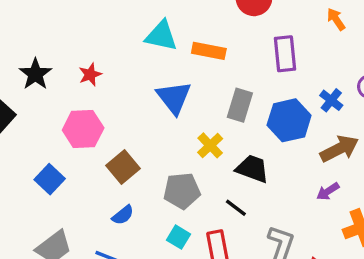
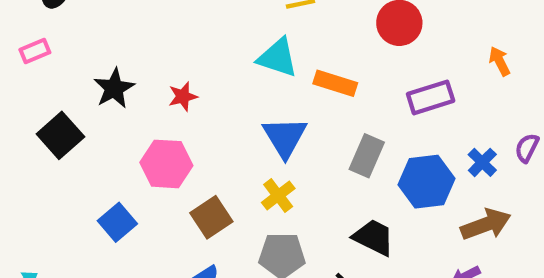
purple rectangle: (285, 54) -> (431, 97), turned 72
yellow cross: (210, 145) -> (278, 195), moved

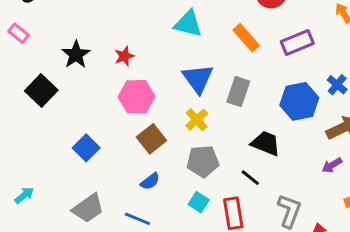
pink rectangle: (35, 51) -> (19, 33), turned 66
orange rectangle: (335, 83) -> (246, 38), moved, turned 36
gray rectangle: (367, 156) -> (238, 92), moved
pink hexagon: (166, 164) -> (136, 97), moved

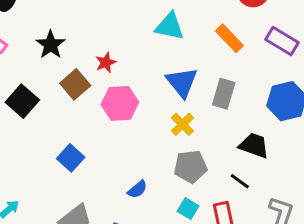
purple rectangle: (297, 42) -> (282, 41), turned 56
black star: (76, 55) -> (51, 45), moved
brown square: (151, 139) -> (75, 84), moved

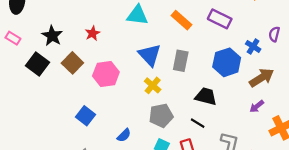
red star: (106, 62) -> (93, 33), moved
black square: (22, 101) -> (37, 64), moved
blue square: (71, 158) -> (86, 116), moved

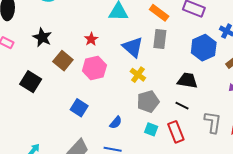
red star: (93, 33) -> (91, 39), moved
gray rectangle: (181, 61) -> (160, 39), moved
black square: (37, 64) -> (31, 82), moved

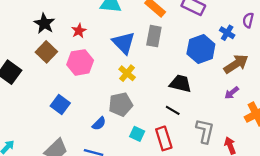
black star: (42, 37) -> (44, 23), moved
gray pentagon: (148, 102) -> (121, 104), moved

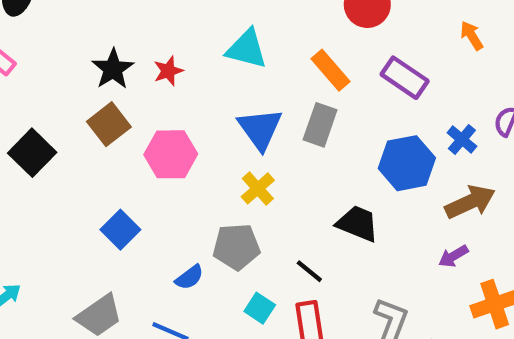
red star: (79, 31) -> (168, 71), moved
black line: (173, 110) -> (309, 271), moved

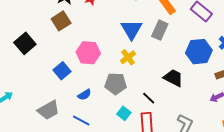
black square: (32, 153) -> (25, 43), moved
pink hexagon: (171, 154) -> (88, 53), moved
blue semicircle: (189, 277) -> (84, 95), moved

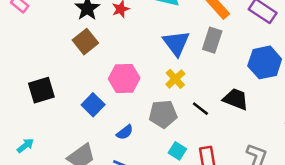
black square: (25, 43) -> (41, 90), moved, turned 30
black line: (149, 98) -> (200, 109), moved

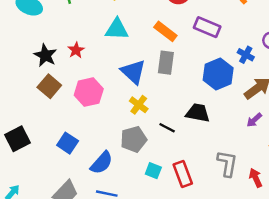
pink hexagon: (124, 78) -> (89, 92), moved
blue semicircle: (125, 132) -> (102, 163), size x1.5

